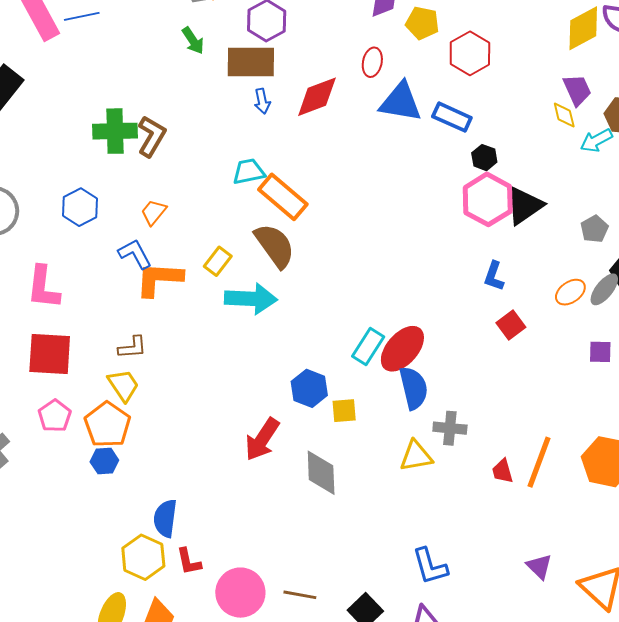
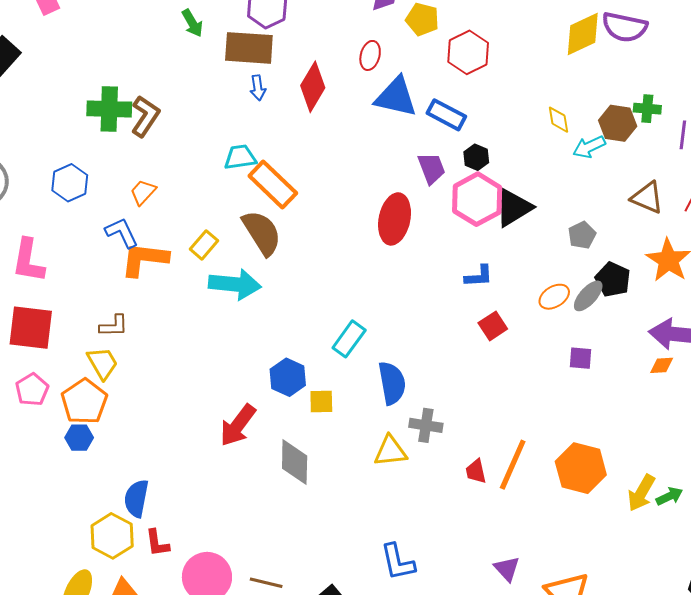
purple trapezoid: (577, 90) -> (431, 168), moved
red diamond: (317, 97) -> (313, 87), turned -42
blue L-shape: (494, 276) -> (479, 276), turned -116
red ellipse: (402, 349) -> (395, 219), moved, turned -33

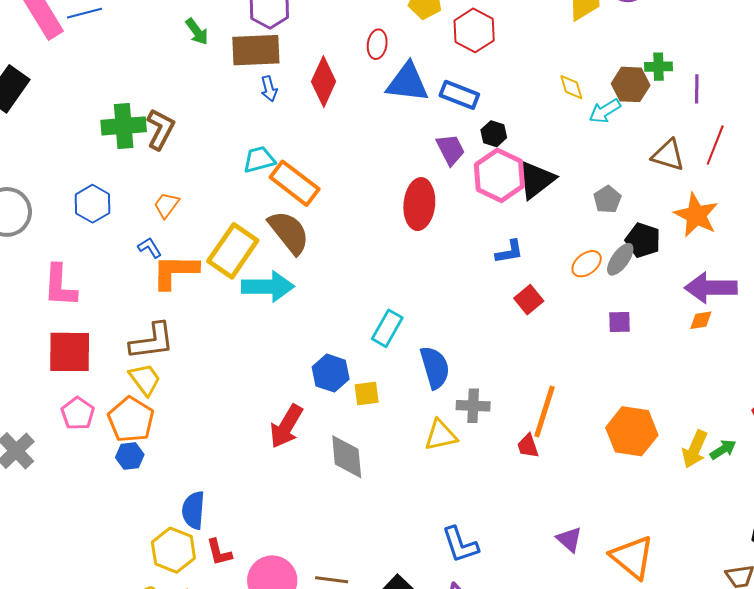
blue L-shape: (122, 233) -> (150, 248), size x0.7
yellow rectangle: (204, 245) -> (233, 251), size x1.8
brown L-shape: (114, 326) -> (152, 341), size x1.6
orange line: (513, 465) -> (544, 411), moved

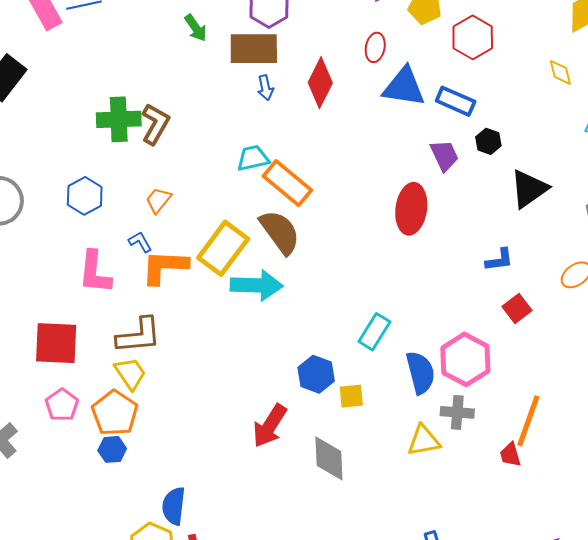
yellow diamond: (571, 87) -> (560, 72), moved
pink hexagon: (499, 175) -> (465, 359), moved
pink L-shape: (60, 286) -> (95, 272), moved

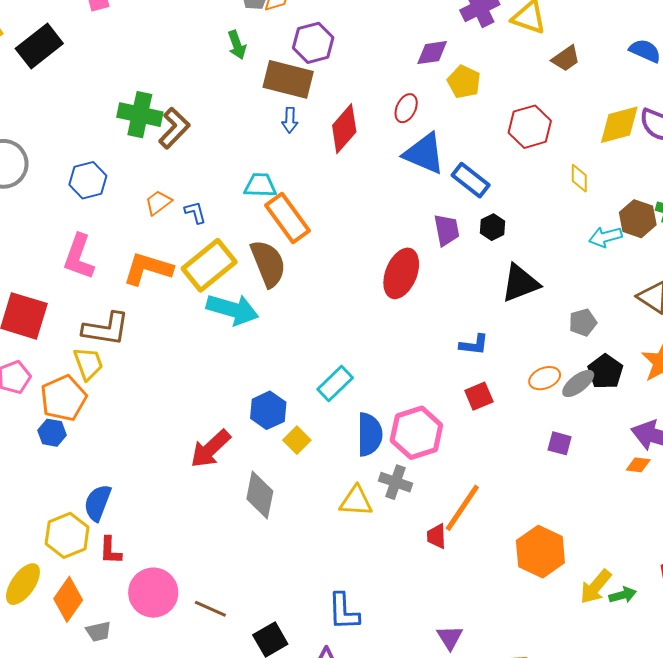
red hexagon: (473, 37) -> (530, 127), moved
blue L-shape: (140, 242) -> (195, 212), moved
yellow square: (351, 396) -> (297, 440), turned 36

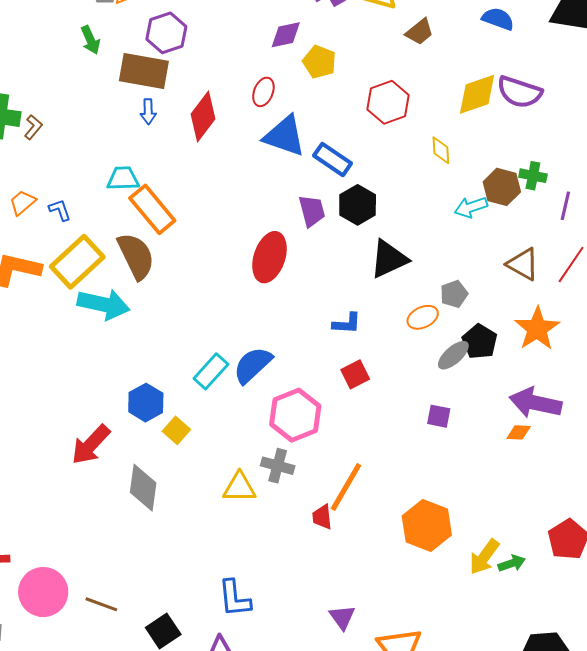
brown L-shape: (174, 128) -> (33, 127), size x0.6
black hexagon: (493, 227) -> (358, 205), size x1.5
orange ellipse: (545, 378) -> (423, 317), moved
blue semicircle: (370, 434) -> (253, 365), moved, turned -129

